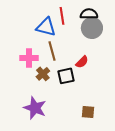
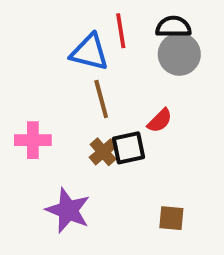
pink cross: (29, 58) -> (33, 140), moved
brown cross: (43, 74) -> (103, 152), moved

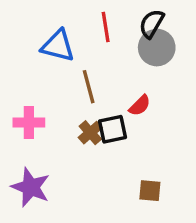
black semicircle: (173, 27) -> (152, 24), turned -60
blue triangle: (89, 52) -> (58, 46), moved
purple star: (68, 210) -> (31, 187), moved

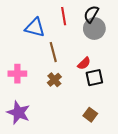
black square: (112, 129) -> (94, 78), moved
brown square: (150, 191) -> (90, 115), turned 32

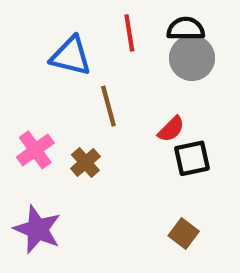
black semicircle: (91, 14) -> (186, 29), turned 60
pink cross: (17, 74) -> (35, 150), turned -36
brown cross: (54, 80) -> (85, 163), moved

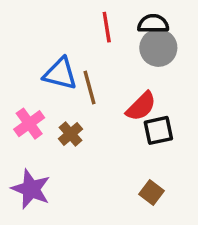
blue triangle: (71, 56) -> (60, 74), moved
red semicircle: (171, 129) -> (141, 106), size x1.4

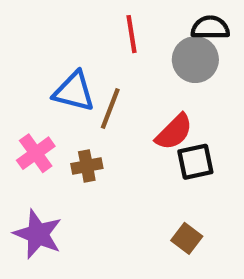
black semicircle: (153, 24) -> (210, 28), moved
brown line: (89, 87) -> (110, 109), turned 36
brown cross: (71, 134) -> (87, 166), turned 30

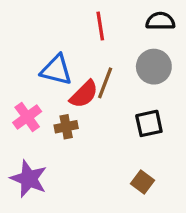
gray circle: (195, 60) -> (154, 67), moved
brown line: (110, 109) -> (105, 83), moved
red semicircle: (174, 132) -> (84, 94), moved

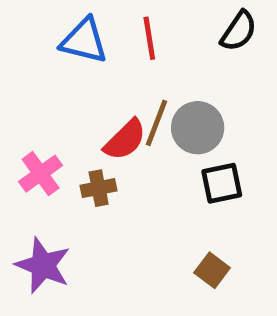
black semicircle: (160, 21) -> (239, 31), turned 124
gray circle: (154, 67) -> (198, 128), moved
blue triangle: (56, 70) -> (84, 41), moved

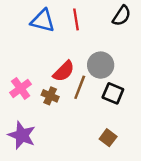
brown line: (157, 123) -> (80, 87), moved
black square: (222, 183) -> (113, 93), turned 35
brown cross: (99, 188) -> (50, 96), turned 35

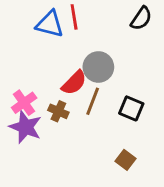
red line: (76, 19) -> (74, 17), moved
gray circle: (101, 65) -> (98, 67), moved
purple star: (22, 135) -> (25, 127), moved

